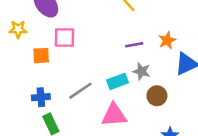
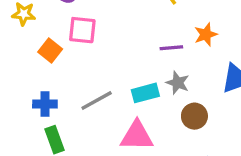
orange star: (167, 40) -> (206, 35), moved
orange square: (41, 56) -> (50, 50), turned 36

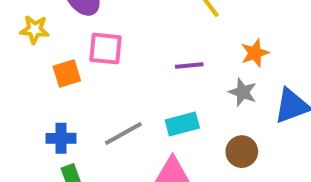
purple line: (171, 48) -> (189, 65), moved
orange square: (50, 50) -> (67, 73), turned 35
gray star: (178, 83) -> (243, 92), moved

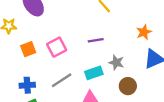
pink square: (106, 49) -> (57, 47), moved, turned -30
orange star: (255, 53) -> (144, 32), moved
gray star: (243, 92) -> (116, 62), moved

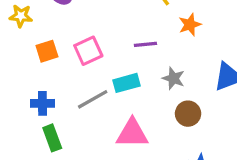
orange star: (144, 32) -> (190, 25), moved
cyan rectangle: (94, 73) -> (126, 83), moved

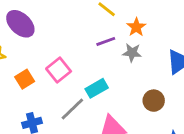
purple line: (145, 44) -> (106, 41), moved
gray star: (173, 78) -> (132, 53), moved

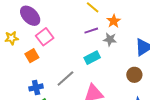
pink square: (59, 70) -> (45, 37), moved
cyan rectangle: (97, 88) -> (92, 58), moved
brown circle: (154, 101) -> (134, 75), moved

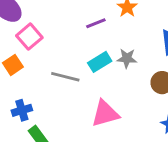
gray star: (110, 39) -> (127, 58), moved
gray line: (65, 78) -> (65, 77), moved, turned 60

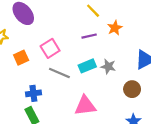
pink square: (29, 37) -> (50, 48), moved
blue cross: (22, 110) -> (33, 93), moved

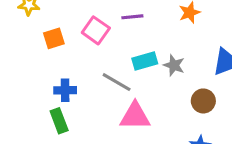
purple line: (89, 36) -> (132, 17), moved
pink square: (50, 48) -> (96, 30), turned -30
gray line: (59, 73) -> (117, 82), moved

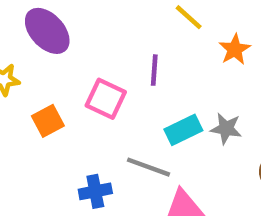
purple line: (132, 17) -> (154, 70), turned -70
blue cross: (65, 90) -> (95, 191), moved

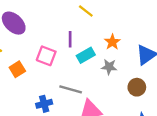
orange star: (235, 49) -> (112, 42), moved
cyan rectangle: (183, 130) -> (86, 55), moved

